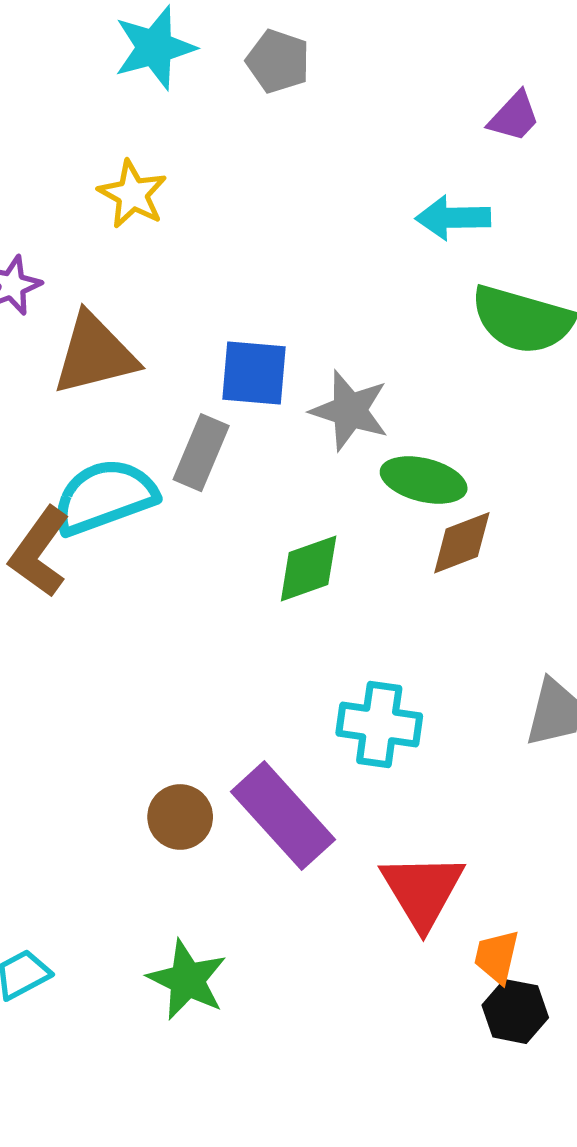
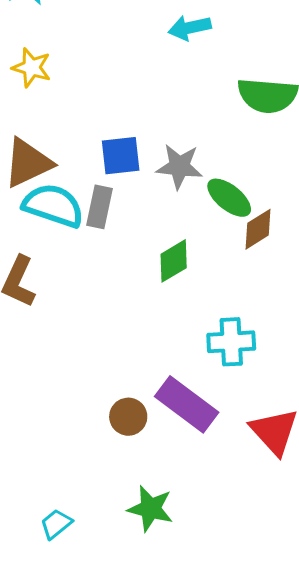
cyan arrow: (453, 218) -> (190, 28), moved
green ellipse: (424, 480) -> (229, 198), turned 36
cyan semicircle: (104, 497) -> (53, 206), moved, turned 50

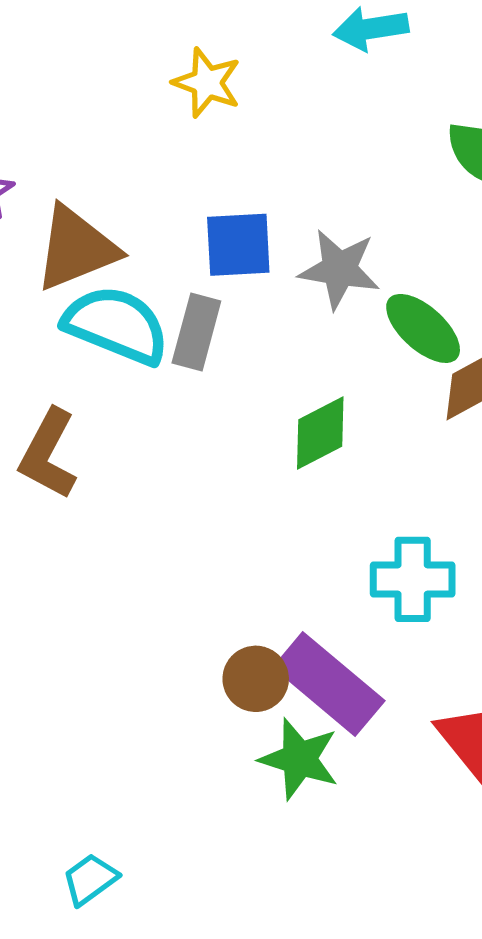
yellow star: (32, 68) -> (207, 83), moved
brown circle: (128, 417) -> (256, 679), moved
green star: (150, 509) -> (299, 759), moved

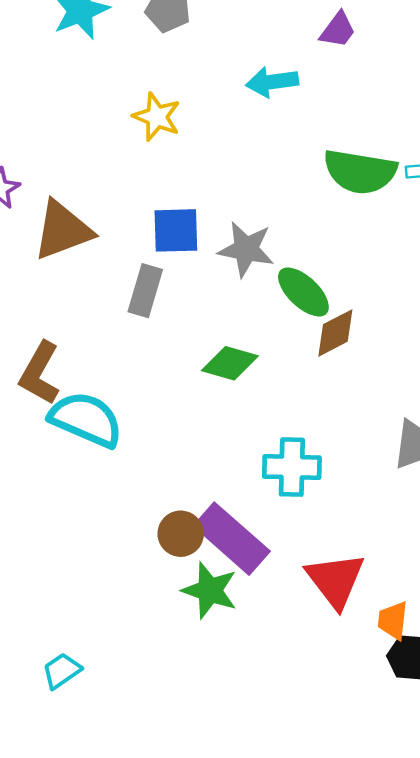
cyan semicircle: (116, 325) -> (86, 419), moved
green diamond: (320, 433) -> (230, 363), turned 42

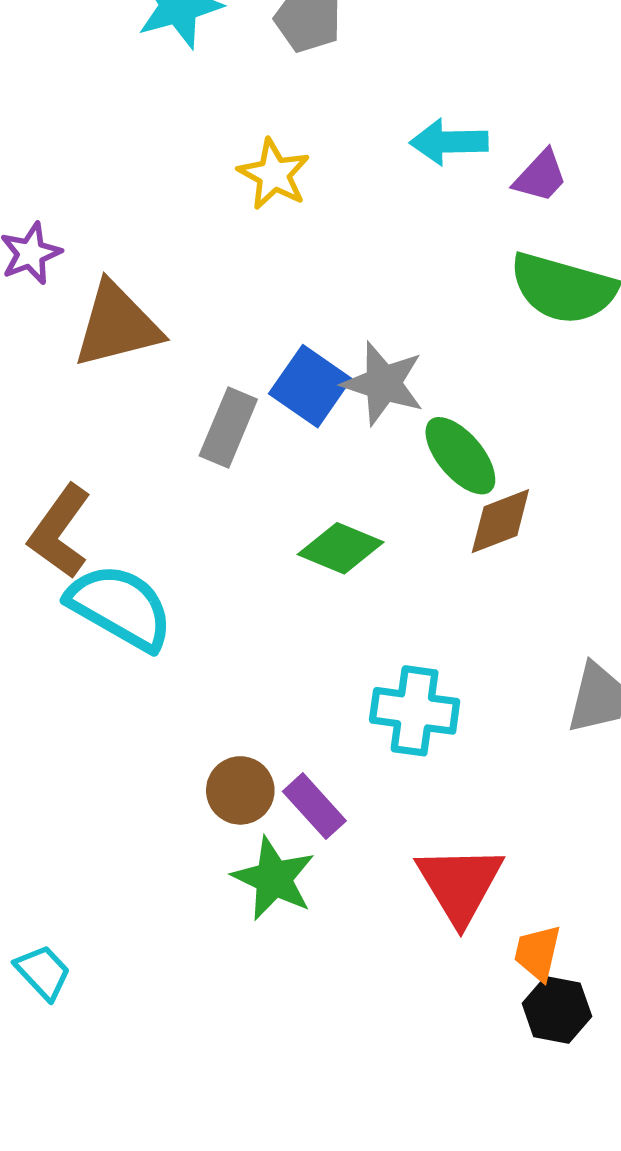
purple trapezoid: (338, 30) -> (540, 176), moved
blue square: (176, 230) -> (310, 386), moved, turned 30
purple rectangle: (232, 539) -> (314, 806), size x0.6
cyan trapezoid: (62, 671) -> (43, 972), turned 75

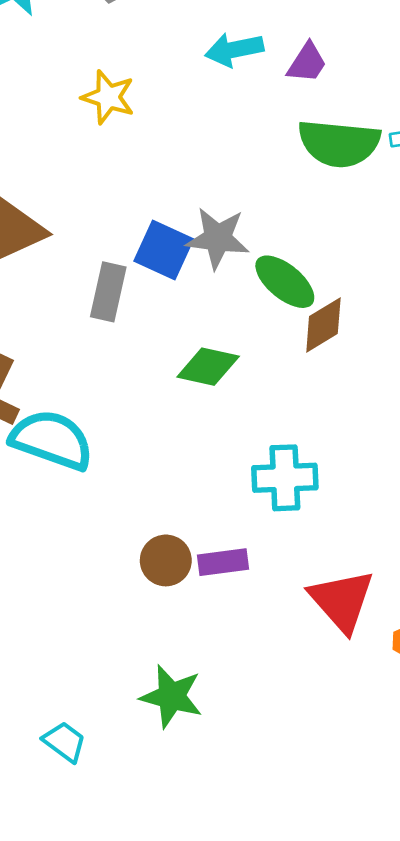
purple rectangle: (314, 806) -> (223, 562), turned -45
green star: (274, 879) -> (171, 696), moved
cyan trapezoid: (43, 972) -> (64, 742), moved

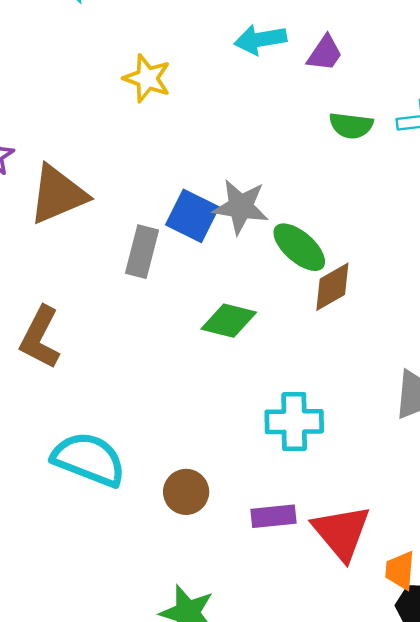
green semicircle: (339, 143) -> (351, 126), size x0.6
cyan semicircle: (52, 440) -> (89, 459), moved
purple rectangle: (223, 562) -> (274, 516), moved

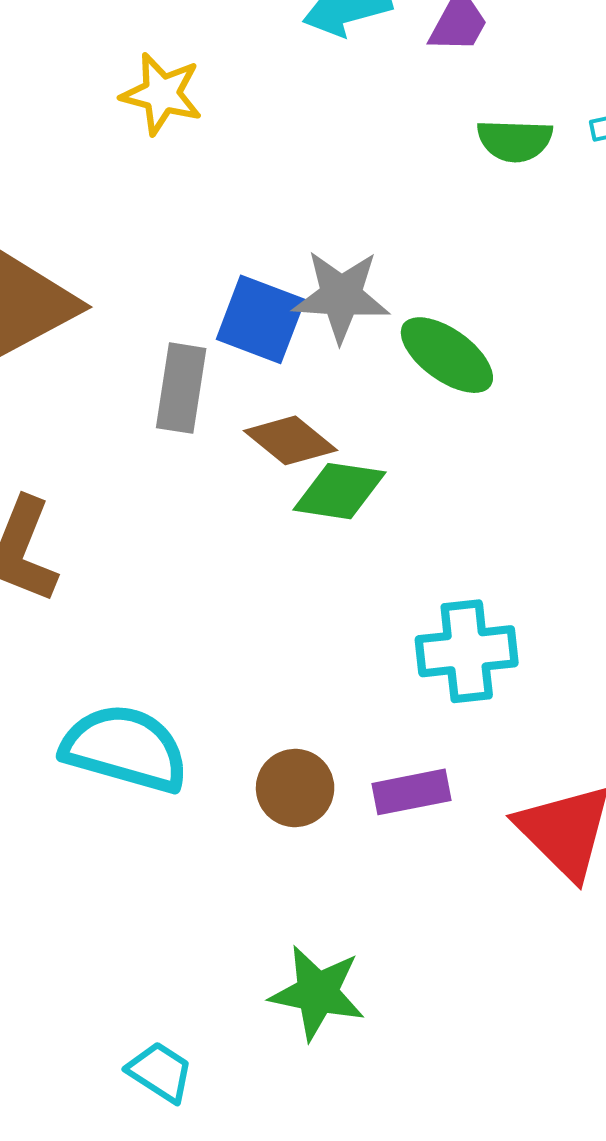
brown diamond: (332, 287) -> (290, 440), moved, turned 74
purple rectangle: (274, 516) -> (412, 792), moved

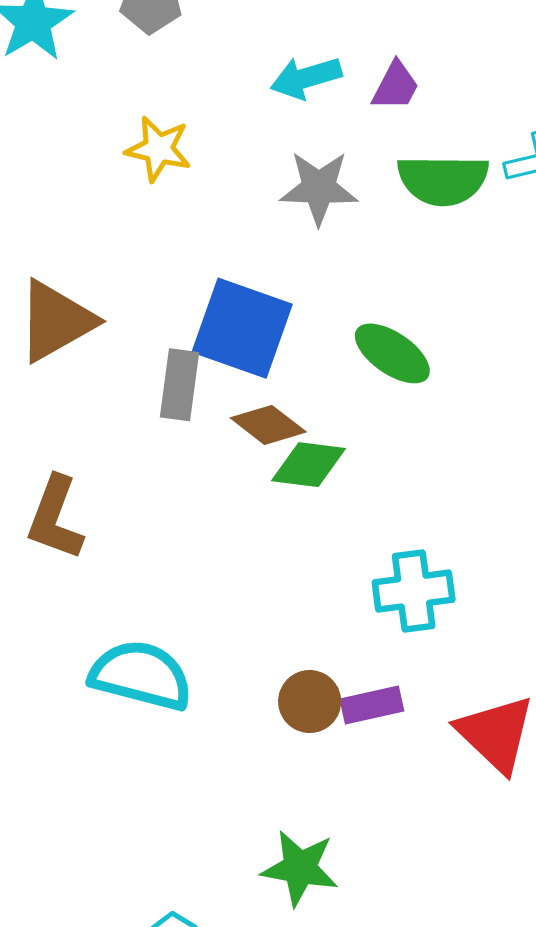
green semicircle: (515, 141) -> (443, 180), size x1.5
gray star: (341, 296) -> (319, 188), moved
blue square: (261, 319) -> (242, 328), size x1.4
brown circle: (295, 788) -> (310, 702), moved

